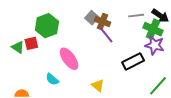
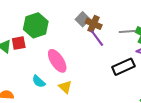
gray line: (136, 16) -> (127, 32), moved
yellow triangle: (98, 85) -> (65, 87), moved

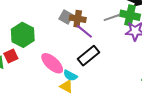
black rectangle: (123, 67) -> (88, 56), moved
cyan semicircle: (39, 81) -> (70, 76), moved

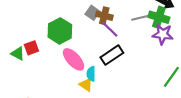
green hexagon: (23, 35) -> (60, 31), moved
cyan semicircle: (70, 76) -> (91, 74), turned 56

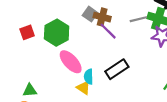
red square: (31, 48) -> (27, 32), moved
green triangle: (18, 54) -> (30, 90), moved, turned -32
black rectangle: (112, 55) -> (117, 69), moved

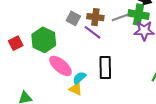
brown cross: (102, 17) -> (95, 17), moved
black rectangle: (117, 69) -> (105, 67), turned -50
cyan semicircle: (89, 77) -> (79, 78), turned 56

